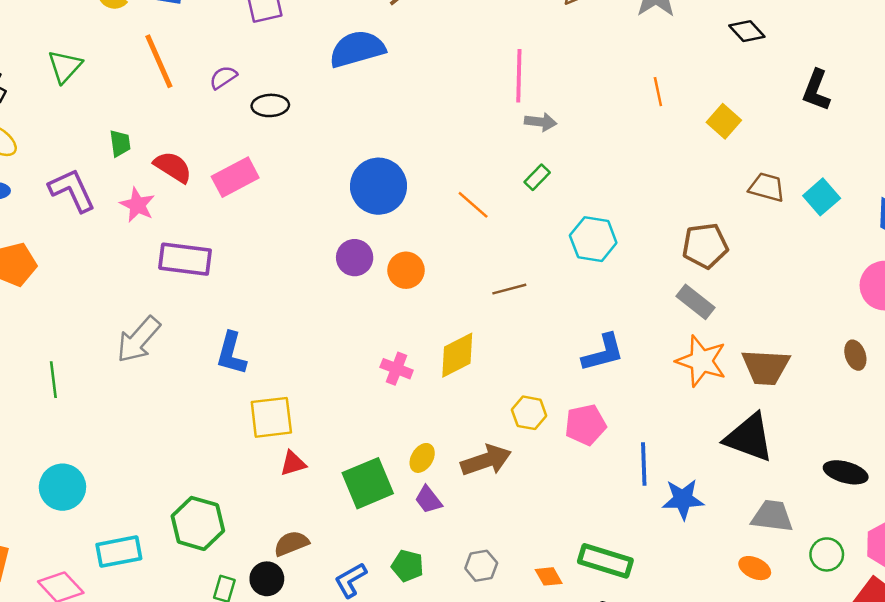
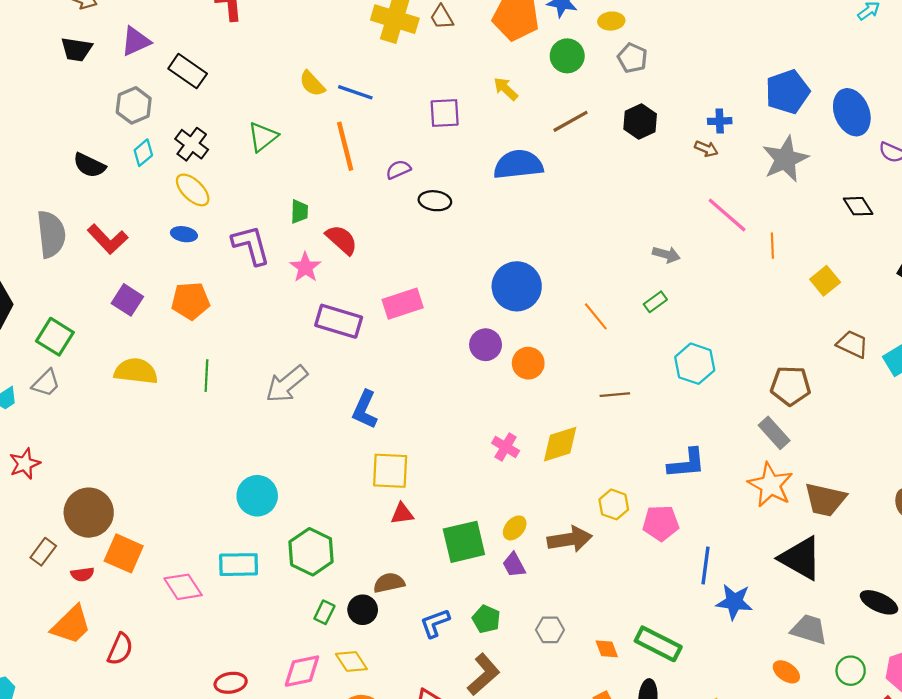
pink line: (519, 76) -> (727, 215), moved, turned -60
pink rectangle: (235, 177) -> (403, 304), moved
green line: (53, 380) -> (206, 376), moved
cyan circle: (62, 487) -> (257, 496), moved

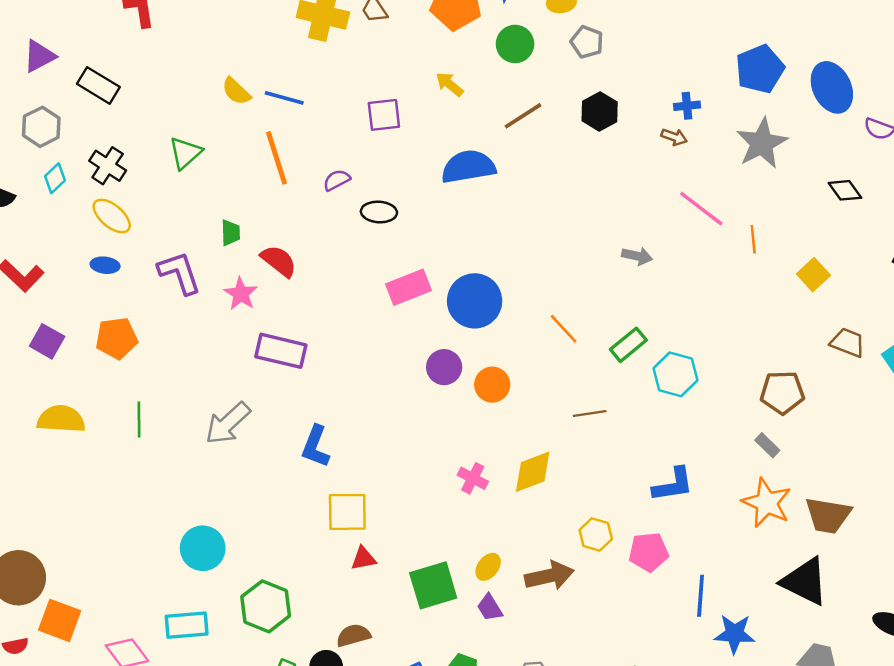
green rectangle: (655, 302) -> (628, 345), moved, size x1.4
pink rectangle: (403, 304) -> (408, 287), moved
gray rectangle: (774, 433) -> (767, 445), size x0.7

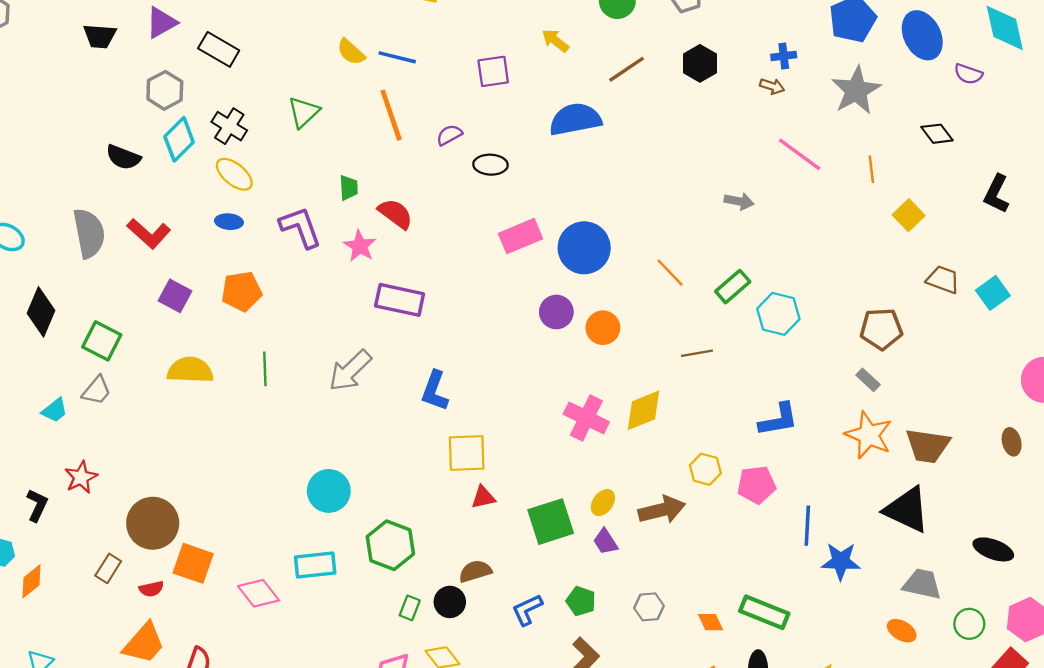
cyan diamond: (55, 178) -> (179, 139), size x1.5
orange line: (753, 239) -> (871, 169), moved
pink cross: (473, 478) -> (586, 418), size x1.5

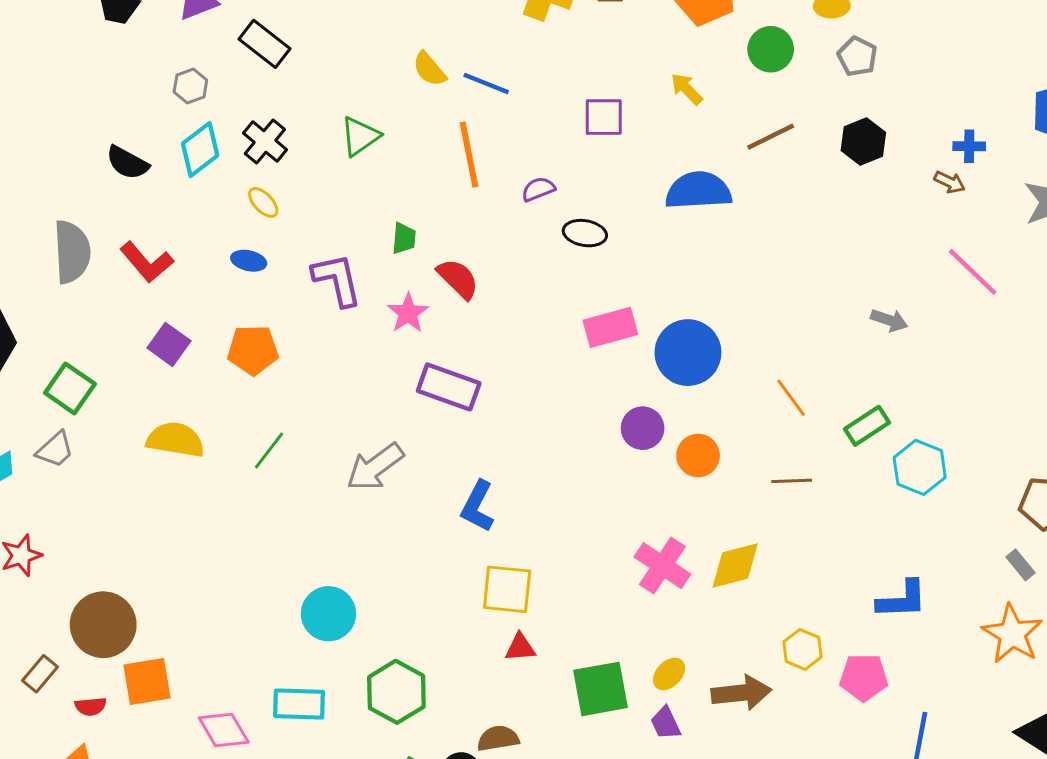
gray hexagon: (165, 90) -> (190, 86), size x0.7
yellow ellipse: (234, 174) -> (263, 202), size x0.7
brown line: (697, 353) -> (792, 481), moved
green line: (265, 369) -> (269, 451), turned 32
orange square: (193, 563) -> (147, 682), turned -36

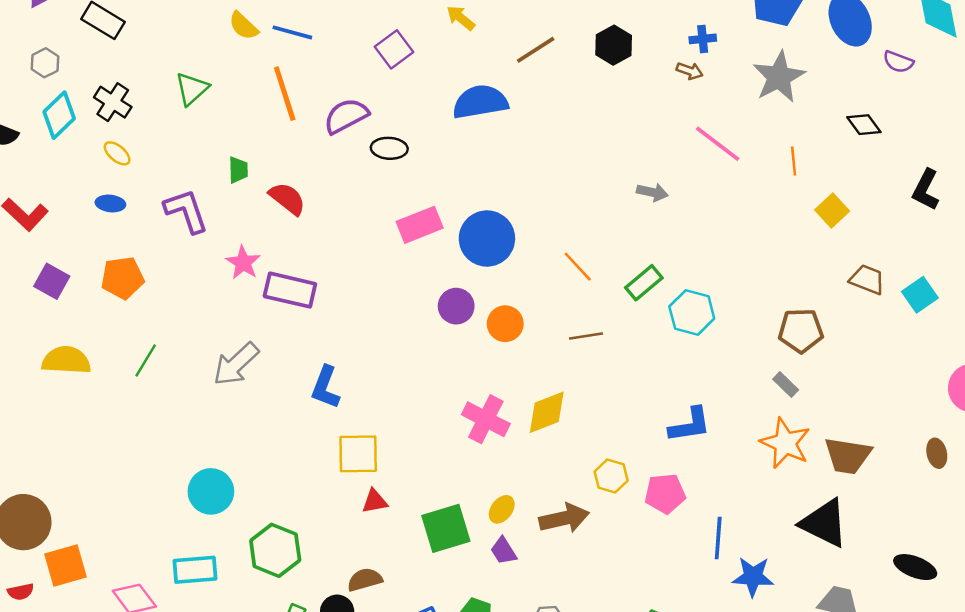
purple square: (604, 117) -> (394, 49), turned -30
purple semicircle: (538, 189) -> (346, 116), size x1.6
pink star: (408, 313) -> (243, 263), moved

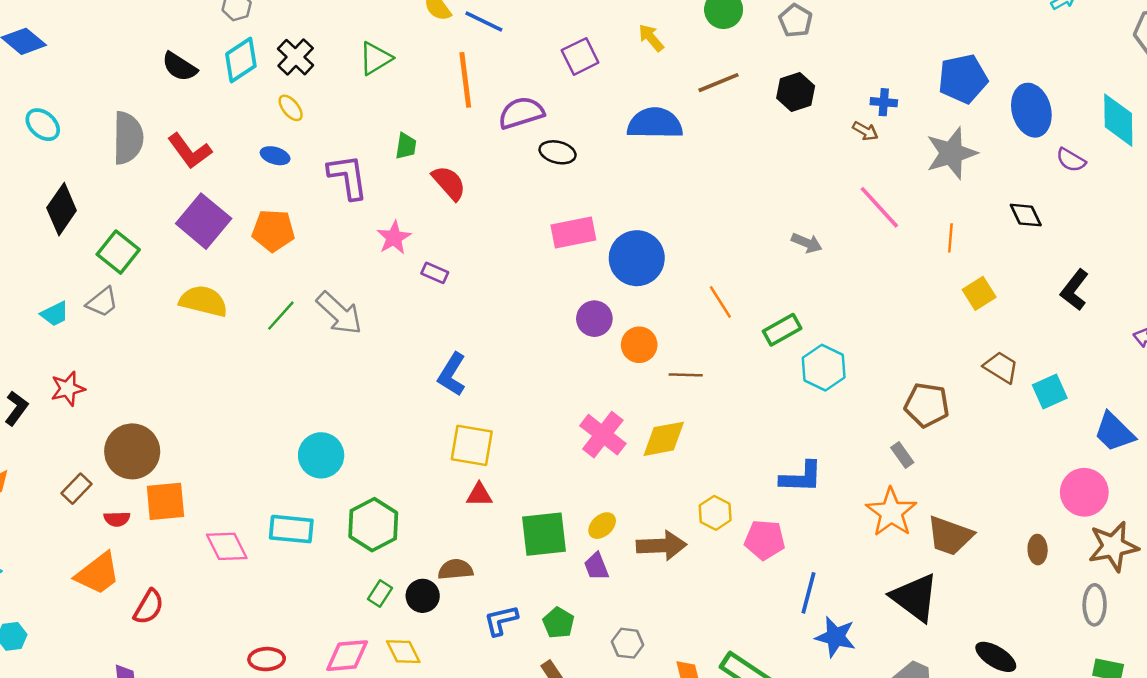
purple square: (52, 281) -> (204, 221), size x1.5
purple rectangle: (290, 290) -> (435, 273), size x0.5
brown line: (586, 336) -> (686, 375), moved
gray arrow: (236, 364) -> (339, 313), moved, turned -105

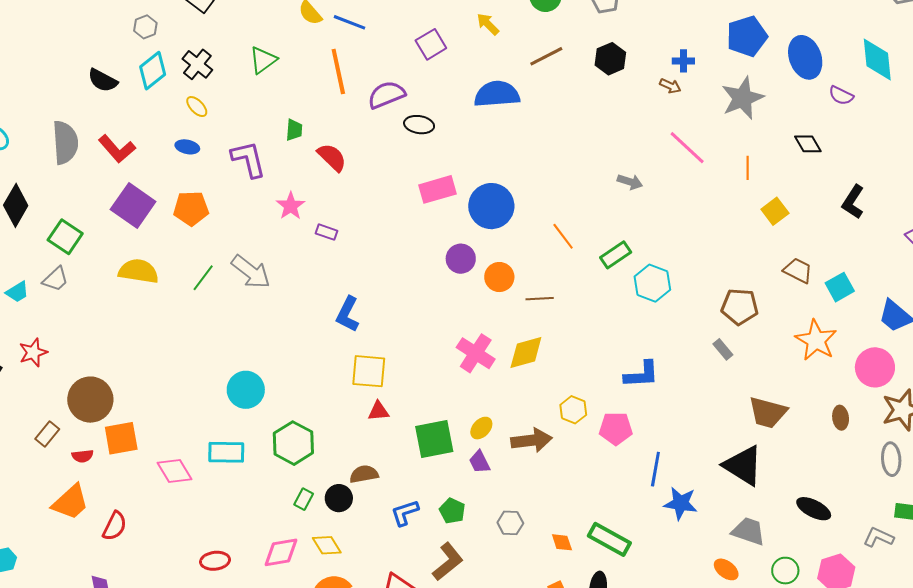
orange star: (891, 512) -> (816, 340), moved

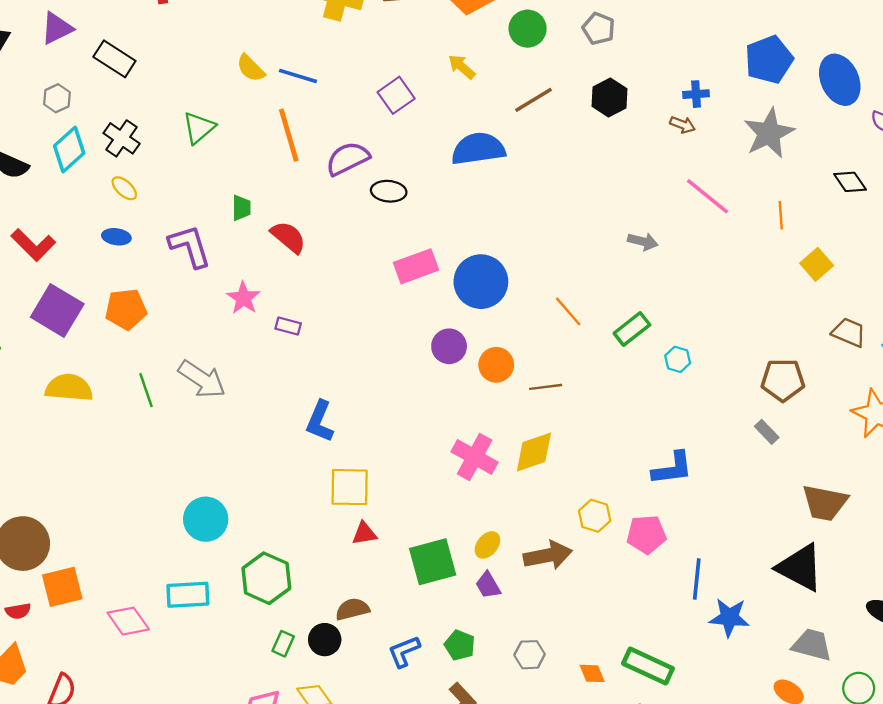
green line: (203, 278) -> (146, 390), turned -52
cyan hexagon: (652, 283) -> (678, 359), size x0.6

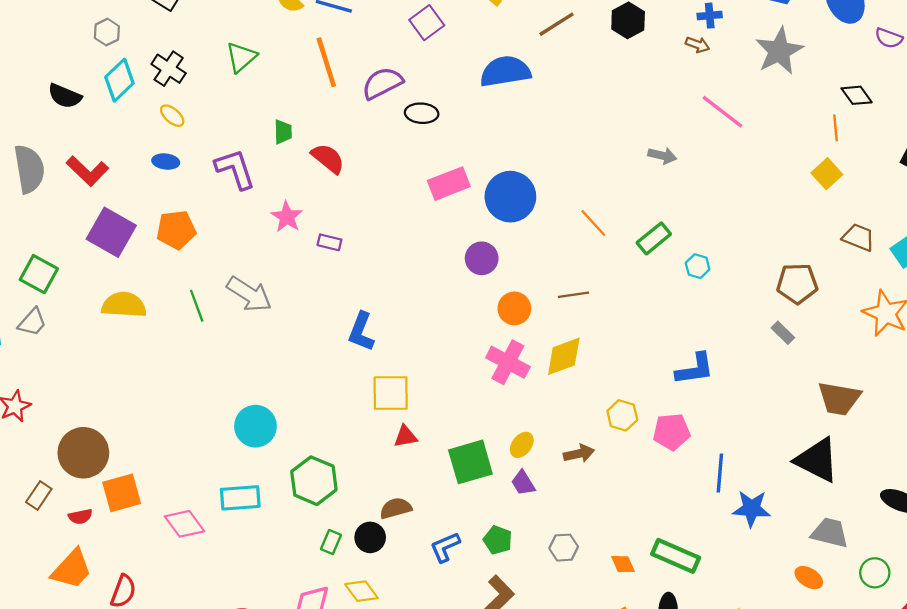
orange line: (781, 215) -> (836, 128), moved
orange circle: (496, 365) -> (514, 308), moved
brown arrow: (548, 555) -> (579, 454), size x0.7

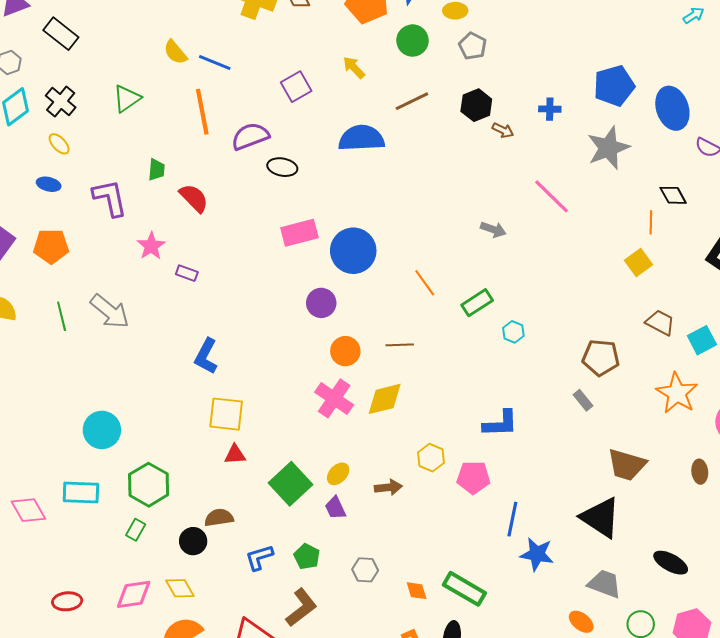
brown arrow: (698, 45) -> (503, 130), moved
green square: (470, 462) -> (290, 484), turned -33
green rectangle: (331, 542) -> (136, 530), moved

